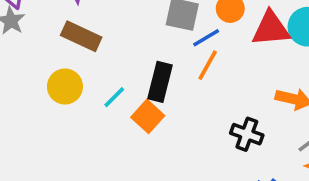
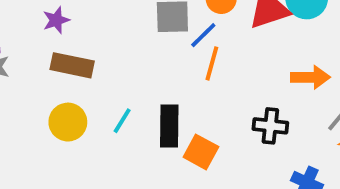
black rectangle: (160, 82) -> (169, 126), moved
orange square: (148, 116) -> (201, 152), moved

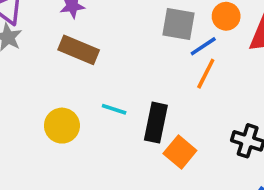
cyan line: (122, 121) -> (114, 109), turned 65
yellow circle: (68, 122) -> (62, 126), moved

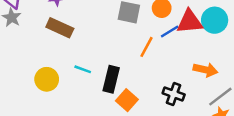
blue line: (203, 46) -> (170, 31), moved

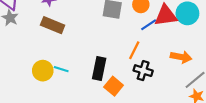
orange line: (146, 47) -> (134, 50), moved
cyan line: (83, 69) -> (61, 69), moved
black cross: (174, 94) -> (143, 71), moved

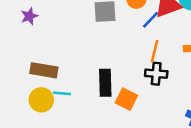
brown rectangle: (53, 25) -> (44, 70), moved
orange line: (134, 50) -> (155, 51), moved

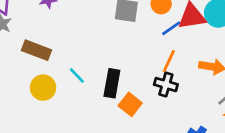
brown rectangle: (44, 70) -> (37, 50), moved
cyan line: (62, 93) -> (77, 76), moved, turned 30

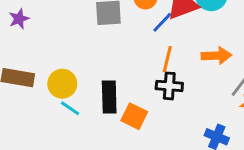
cyan line: (77, 76) -> (70, 108), moved
yellow circle: (43, 88) -> (62, 84), moved

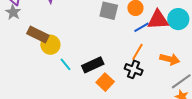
yellow circle: (62, 84) -> (50, 45), moved
black rectangle: (109, 97) -> (93, 65), turned 50

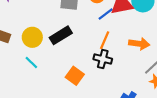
yellow circle: (50, 45) -> (32, 37), moved
black rectangle: (93, 65) -> (61, 35), moved

